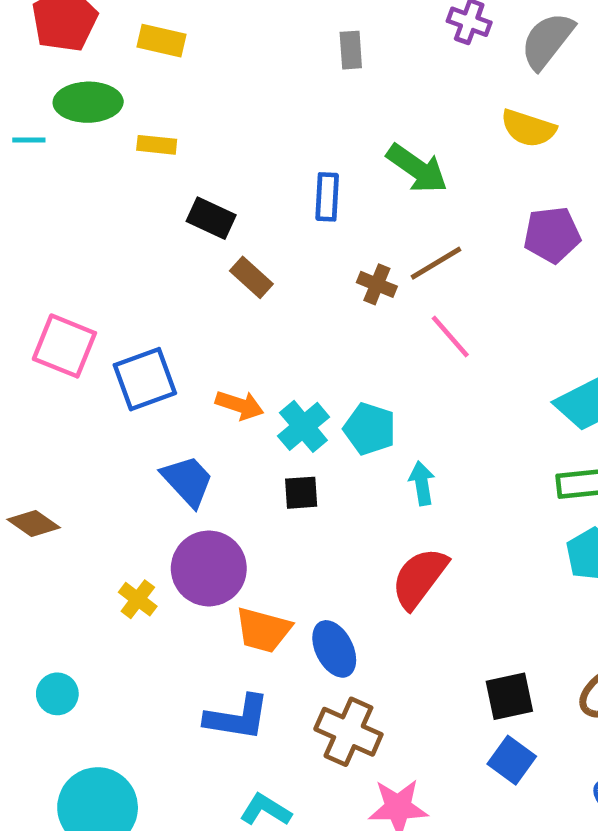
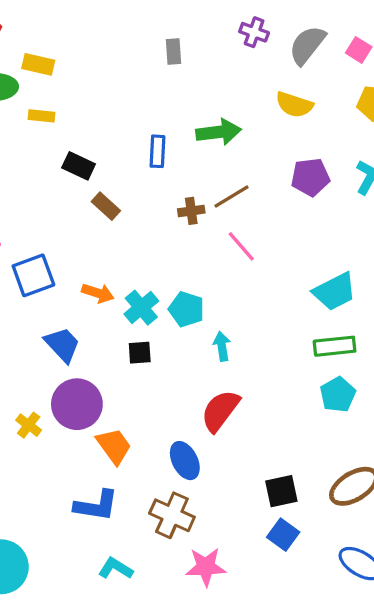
yellow rectangle: (161, 41) -> (38, 64), moved
green arrow: (417, 168) -> (219, 132), turned -42
brown cross: (377, 284) -> (191, 211), turned -30
orange trapezoid: (263, 630) -> (114, 446), turned -141
blue ellipse: (334, 649) -> (185, 461), moved

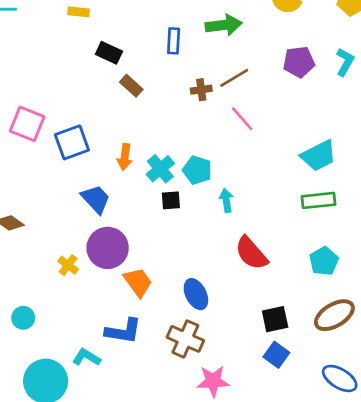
orange arrow: (98, 293) -> (125, 157), turned 80
black square: (140, 353) -> (171, 200), moved
cyan pentagon: (338, 395) -> (324, 261), moved
red semicircle: (220, 411) -> (251, 253), moved, turned -78
cyan L-shape: (116, 568) -> (86, 357), moved

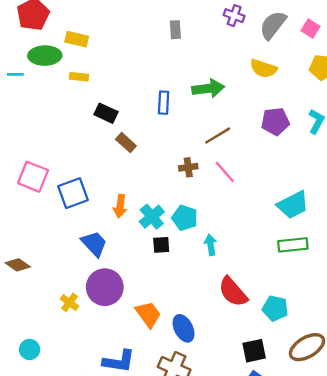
brown cross: (201, 90) -> (188, 167), moved
cyan pentagon: (324, 261) -> (275, 308), moved, turned -30
orange trapezoid: (138, 282) -> (148, 314), moved

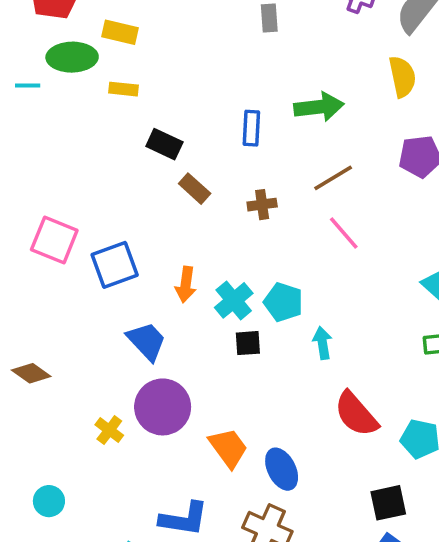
yellow semicircle: (263, 69) -> (402, 77), turned -120
brown cross: (188, 167) -> (262, 205), moved

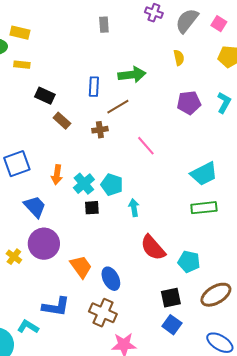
yellow semicircle: (402, 77) -> (179, 58), size x0.7
brown line: (333, 178) -> (118, 107), moved

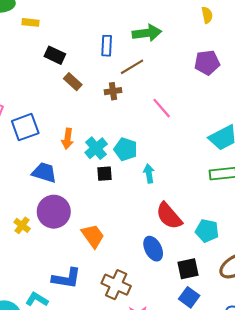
yellow semicircle: (179, 58) -> (207, 15), moved
blue trapezoid: (35, 207) -> (44, 173), turned -30
blue ellipse: (111, 279) -> (153, 249), moved

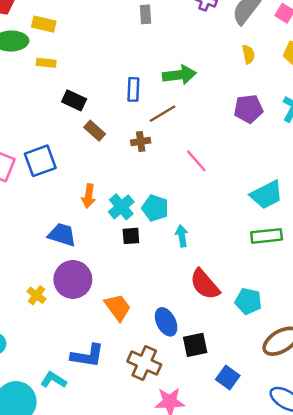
blue square: (25, 127) -> (40, 161), moved
blue ellipse: (153, 249) -> (166, 322), moved
black square: (188, 269) -> (195, 345), moved

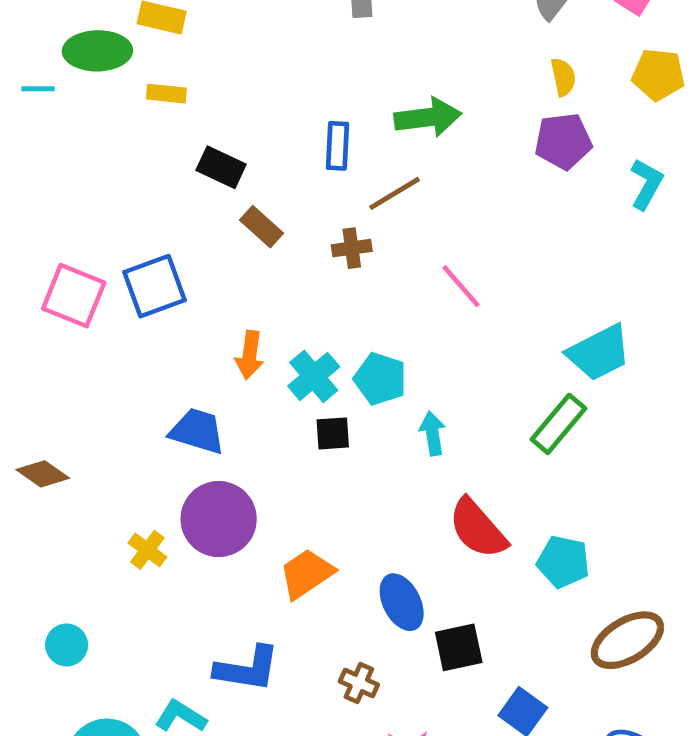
purple pentagon: (248, 109) -> (563, 141), moved
green rectangle: (267, 236) -> (558, 424), moved, turned -44
orange trapezoid: (118, 307) -> (307, 574), turned -88
brown cross: (144, 363) -> (359, 683), size x0.6

